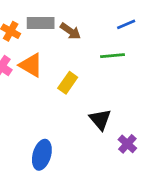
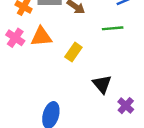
orange triangle: (31, 65) -> (41, 37), turned -35

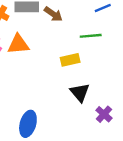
yellow rectangle: (73, 52) -> (70, 60), moved, turned 42

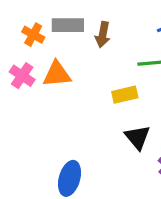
brown arrow: (53, 14) -> (103, 35), turned 66

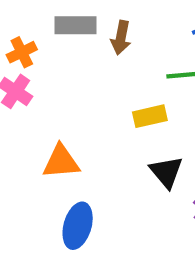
orange cross: (33, 35) -> (22, 52), moved, turned 35
orange triangle: (57, 74) -> (61, 162), moved

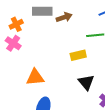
brown arrow: (121, 38) -> (64, 17), turned -119

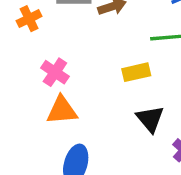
pink cross: (13, 43) -> (55, 72), moved

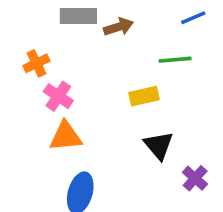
orange cross: (29, 19) -> (36, 63), moved

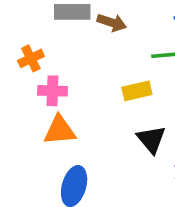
brown arrow: (119, 27) -> (112, 23), turned 36
pink cross: (58, 96) -> (52, 91), turned -32

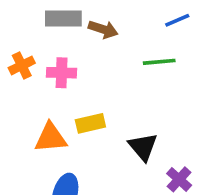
pink cross: (52, 91) -> (62, 73), moved
yellow rectangle: (137, 91) -> (90, 123), moved

